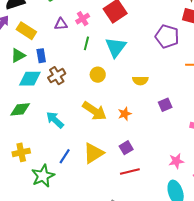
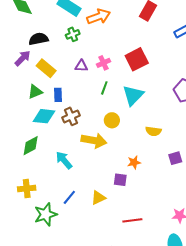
green diamond: (20, 109) -> (31, 146), turned -30
yellow arrow: (94, 111) -> (94, 141), moved, turned -30
purple square: (126, 148) -> (120, 180), moved, turned 32
yellow triangle: (93, 153) -> (98, 198), size x0.7

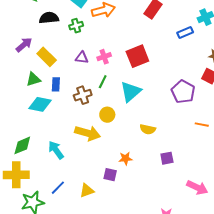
black semicircle: (38, 39) -> (49, 18), moved
brown cross: (71, 116) -> (83, 95), moved
green diamond: (31, 146) -> (22, 145), moved
yellow cross: (27, 188) -> (16, 175), size x1.4

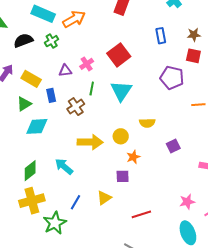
blue rectangle: (185, 32) -> (161, 36), moved, turned -63
blue rectangle: (56, 84) -> (51, 95), moved
yellow circle: (107, 115) -> (121, 136), moved

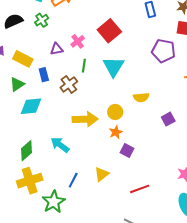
orange star: (133, 157) -> (116, 132), moved
purple square: (123, 176) -> (127, 151), moved, turned 32

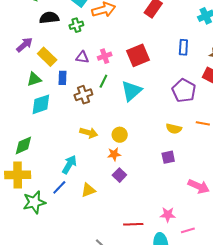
yellow semicircle: (141, 97) -> (174, 129), moved
cyan diamond: (31, 106) -> (41, 104), turned -30
yellow arrow: (85, 119) -> (89, 133), size x0.7
cyan arrow: (60, 145) -> (69, 165), moved, turned 66
red line: (140, 189) -> (133, 224), moved

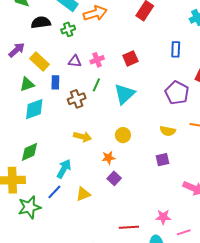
red square: (138, 55) -> (130, 58), size x0.7
yellow circle: (120, 135) -> (123, 135), moved
green diamond: (23, 145) -> (30, 152), moved

